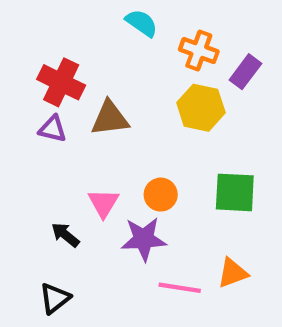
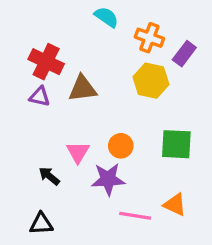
orange triangle: (233, 273) -> (175, 205), turned 45
black triangle: (55, 298) -> (41, 224), turned 35

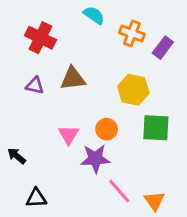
red cross: (46, 62) -> (40, 38), moved
yellow hexagon: (151, 81) -> (133, 90), moved
black arrow: (49, 176) -> (17, 156), moved
orange triangle: (175, 205) -> (154, 201), moved, turned 30
pink line: (135, 216) -> (119, 191), turned 40

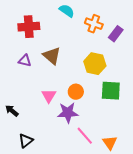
red cross: (40, 38) -> (29, 27), turned -30
brown triangle: (73, 78) -> (52, 56), turned 48
black triangle: (36, 198) -> (26, 141), turned -35

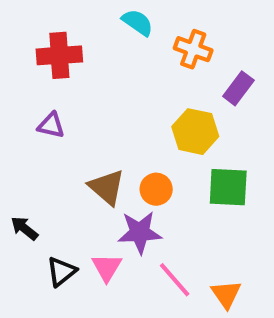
purple rectangle: (116, 34) -> (238, 88), moved
brown triangle: (52, 56) -> (107, 187), moved
pink triangle: (49, 96) -> (107, 267), moved
black triangle: (26, 141) -> (61, 272), moved

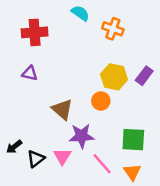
purple rectangle: (238, 88) -> (144, 76), moved
green square: (228, 187) -> (133, 140), moved
orange circle: (156, 189) -> (101, 101), moved
black arrow: (24, 228) -> (14, 147), moved, turned -77

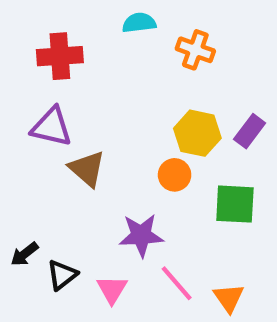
cyan semicircle: (80, 13) -> (139, 23), turned -42
purple triangle: (30, 73) -> (52, 127), size x1.5
brown triangle: (62, 109) -> (87, 169), moved
green square: (133, 140) -> (235, 204), moved
pink triangle: (62, 156) -> (112, 289), moved

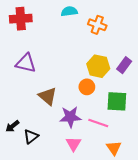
red cross: (60, 56) -> (21, 19), moved
brown triangle: (87, 169) -> (48, 96), moved
pink line: (177, 283) -> (98, 123), moved, turned -30
pink triangle: (112, 289) -> (73, 144), moved

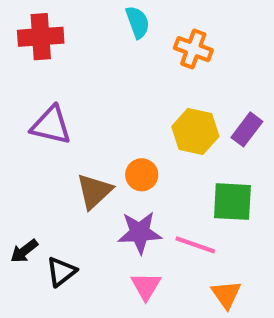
cyan semicircle: (69, 11) -> (138, 22), turned 77
orange circle: (87, 87) -> (142, 175), moved
brown triangle: (48, 96) -> (94, 191), turned 36

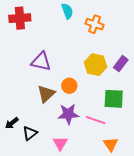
purple triangle: (51, 125) -> (41, 62), moved
pink triangle: (146, 286) -> (60, 143), moved

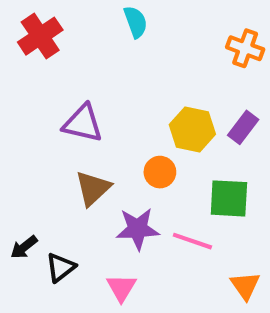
red cross: (20, 18) -> (40, 36), turned -30
orange cross: (95, 24) -> (245, 48), moved
orange circle: (69, 86) -> (160, 172), moved
orange triangle: (111, 144) -> (245, 286), moved

